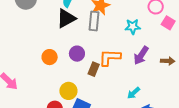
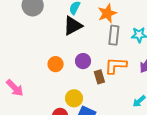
gray rectangle: (94, 21) -> (114, 35), moved
brown rectangle: (94, 69) -> (99, 77), turned -40

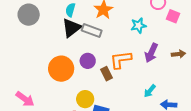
gray rectangle: (114, 35) -> (92, 31), moved, turned -66
orange circle: (56, 64) -> (61, 69), size x1.6

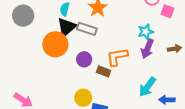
cyan star: (139, 26) -> (146, 32), moved
orange circle: (61, 69) -> (55, 44), moved
brown rectangle: (107, 74) -> (104, 71), turned -40
cyan arrow: (150, 91) -> (147, 87), size x1.5

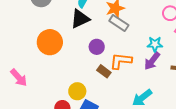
gray rectangle: (87, 29) -> (119, 23), moved
orange circle: (55, 44) -> (50, 42), moved
purple circle: (84, 59) -> (97, 47), moved

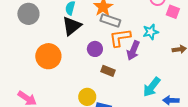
orange L-shape: (121, 61) -> (120, 38), moved
purple arrow: (152, 61) -> (133, 51), moved

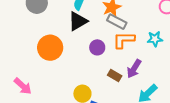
purple arrow: (133, 51) -> (134, 69), moved
brown rectangle: (108, 71) -> (115, 76), moved

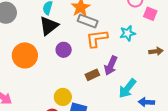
purple circle: (97, 47) -> (64, 50), moved
brown rectangle: (115, 76) -> (92, 75), turned -48

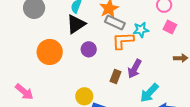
pink square: (150, 14) -> (170, 27), moved
cyan star: (128, 33) -> (141, 30), moved
brown rectangle: (92, 75) -> (115, 77), turned -48

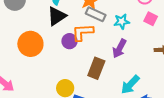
orange L-shape: (123, 41) -> (83, 32), moved
purple arrow: (135, 69) -> (119, 49), moved
brown rectangle: (115, 77) -> (96, 68), size x1.5

